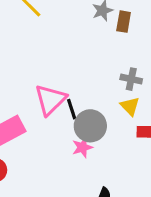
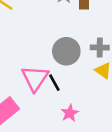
gray circle: (90, 126) -> (66, 51), moved

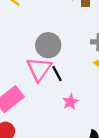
gray circle: (66, 51) -> (48, 45), moved

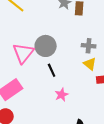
pink triangle: (39, 69) -> (23, 53), moved

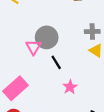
pink triangle: (23, 53) -> (33, 47), moved, size x0.7

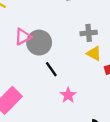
pink triangle: (33, 47) -> (23, 37), moved, turned 35

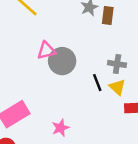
black line: (51, 69) -> (97, 83), moved
pink star: (68, 95) -> (61, 128), moved

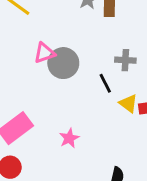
yellow triangle: (117, 87) -> (128, 103), moved

